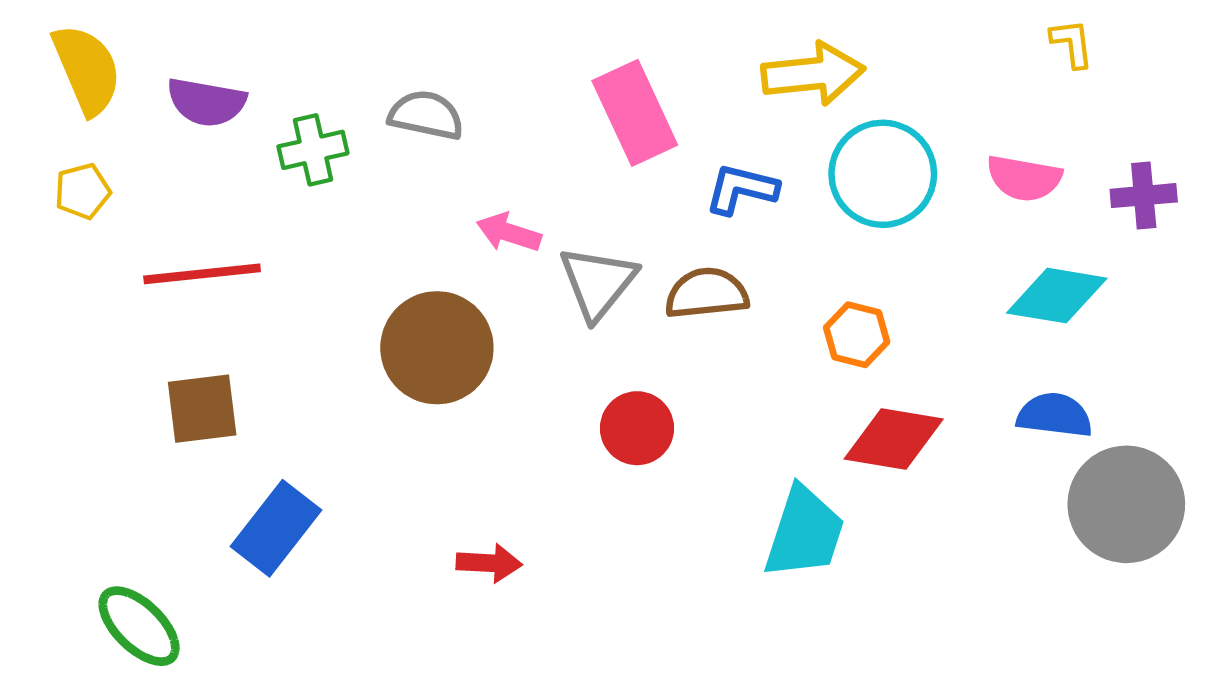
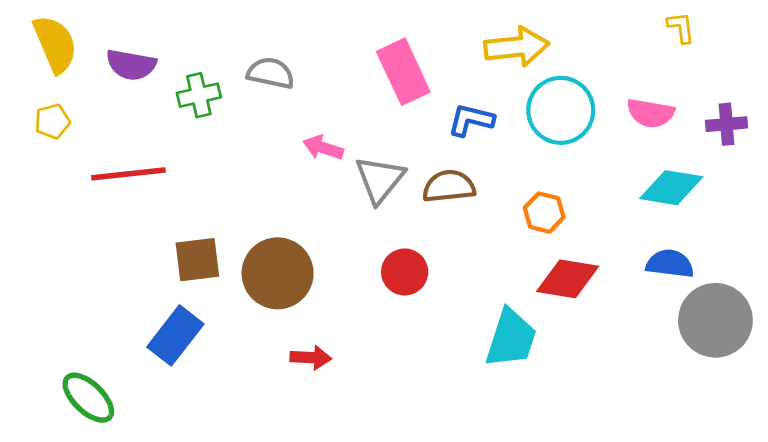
brown circle: (437, 348) -> (278, 273), moved
brown square: (202, 409) -> (197, 260), moved

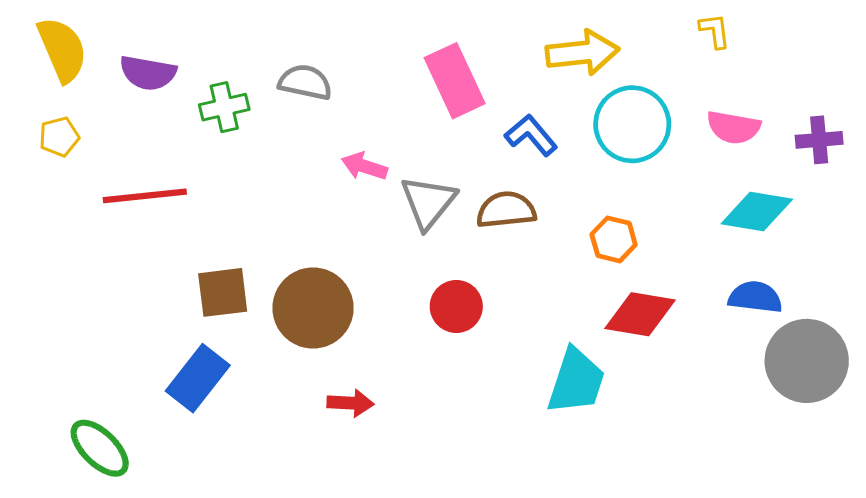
yellow L-shape: (681, 27) -> (715, 31), moved
blue L-shape: (471, 120) -> (531, 135), turned 36

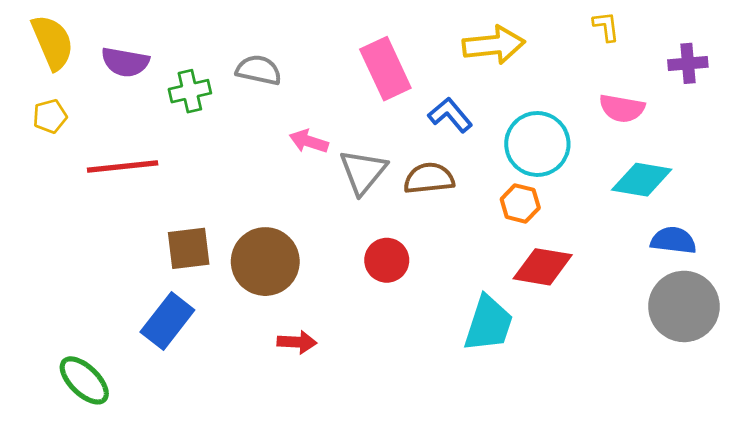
cyan circle: (632, 124) -> (537, 144), moved
purple cross: (819, 140) -> (688, 63), moved
blue semicircle: (755, 297) -> (673, 240), moved

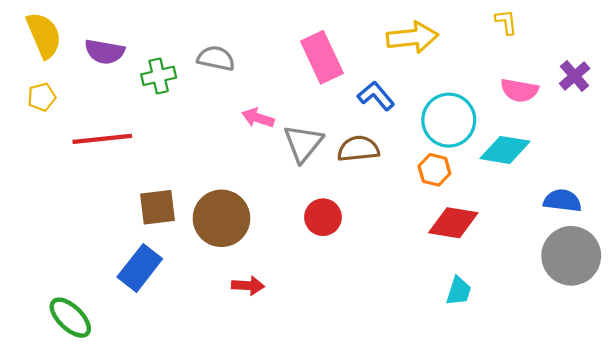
purple cross: (688, 63) -> (575, 76), moved, turned -36
cyan diamond: (642, 180) -> (505, 150), moved
cyan trapezoid: (488, 324) -> (459, 291), moved, size x0.6

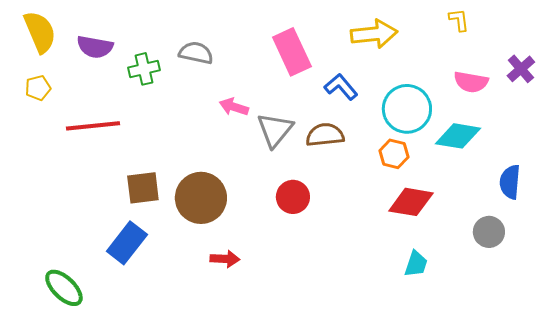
blue semicircle: (562, 201) -> (510, 182), turned -92
gray circle: (571, 256) -> (489, 232), moved, size x0.6

